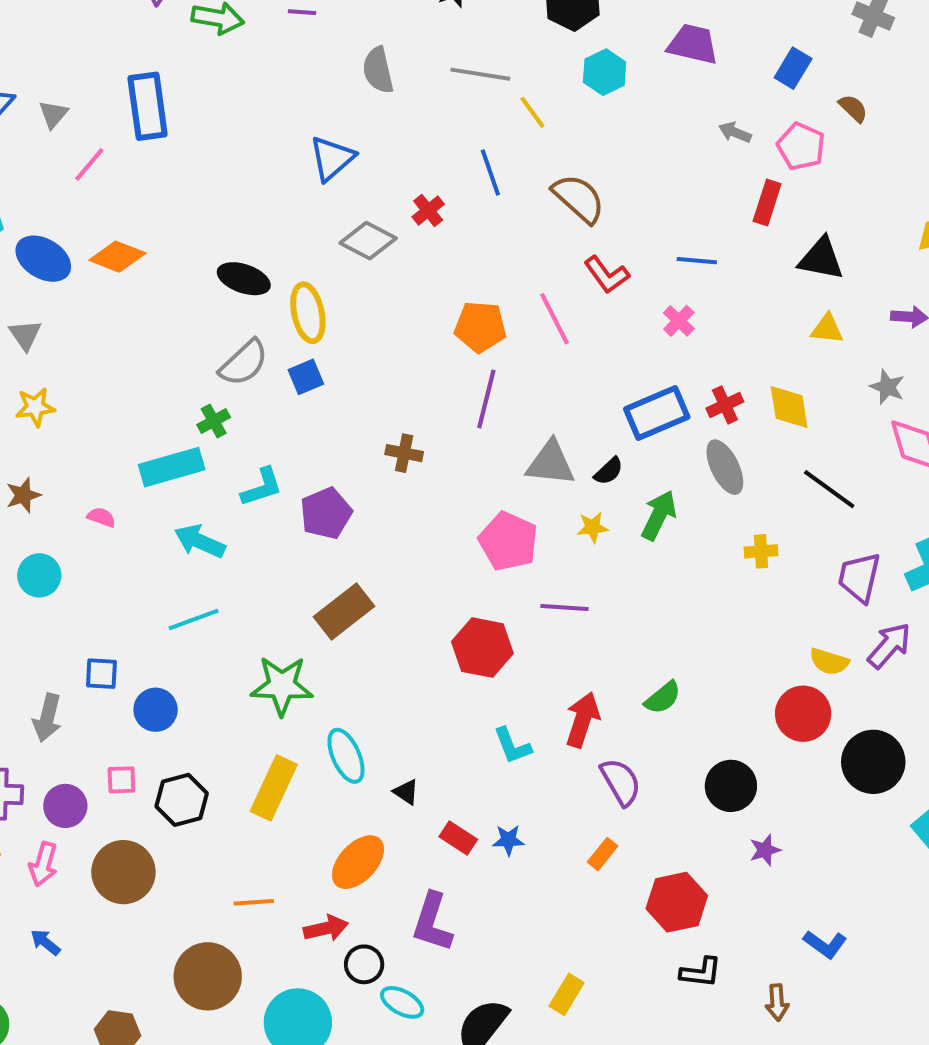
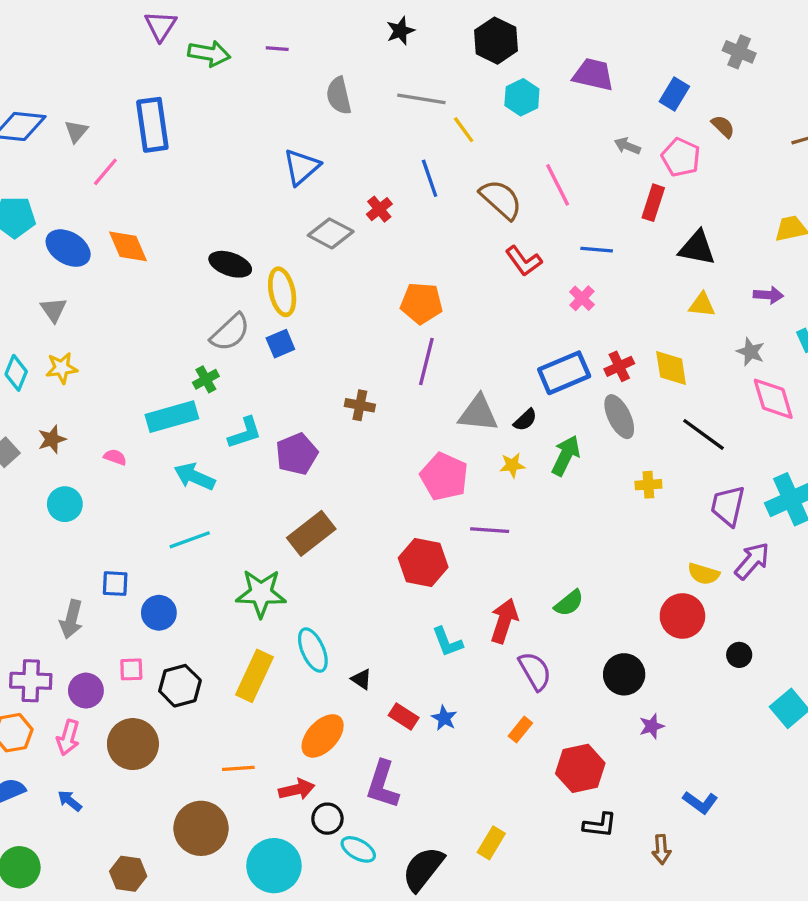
orange diamond: (117, 257) -> (128, 246), turned 45
pink line: (554, 319) -> (558, 185), moved
black circle: (873, 762) -> (739, 655), size x0.5
blue star: (508, 840) -> (444, 718), turned 30

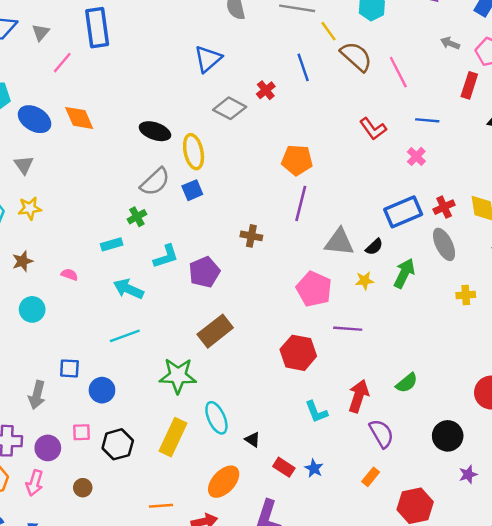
brown semicircle: (501, 199) -> (356, 57), moved
cyan rectangle: (172, 417) -> (112, 244), size x0.6
brown circle: (133, 744) -> (83, 488), size x0.5

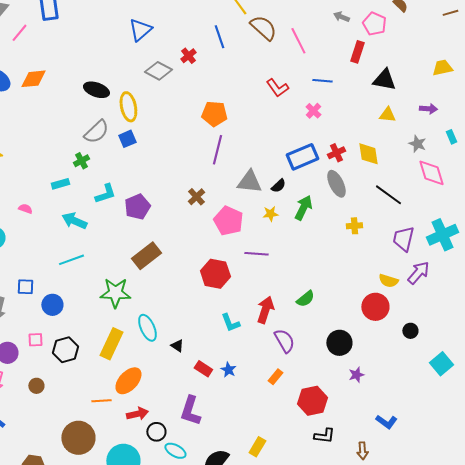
orange diamond: (79, 118) -> (33, 79), turned -72
brown cross: (251, 236) -> (196, 197), moved, turned 36
orange ellipse: (224, 482) -> (128, 381), moved

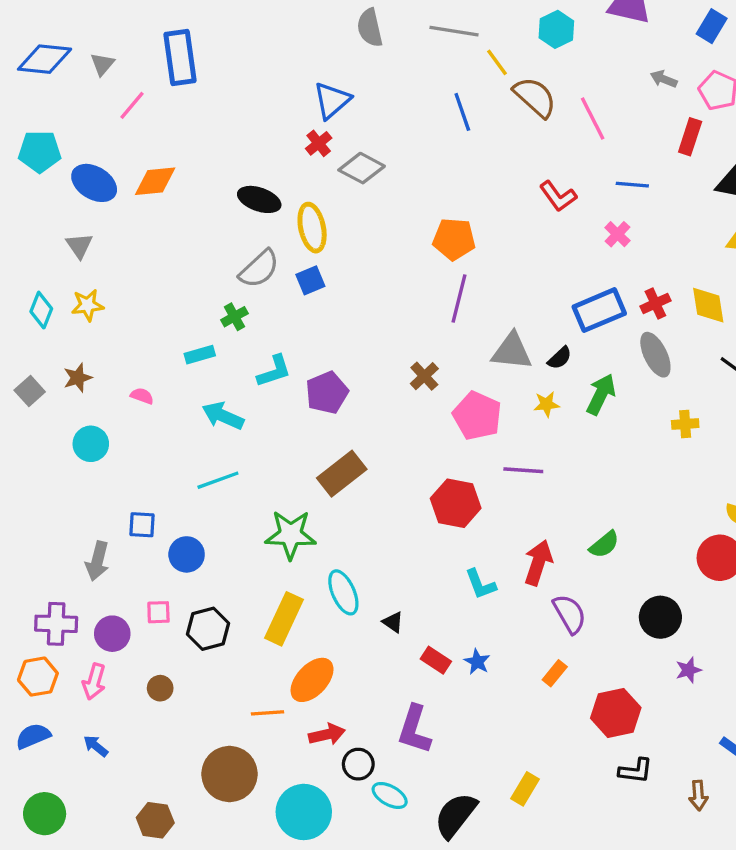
red cross: (188, 56) -> (319, 143), moved

